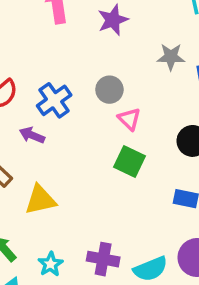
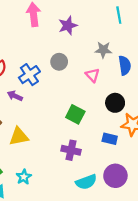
gray circle: (109, 90) -> (59, 62), moved
pink triangle: (129, 119) -> (92, 75), moved
purple cross: (103, 259) -> (71, 150), moved

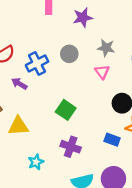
gray star: (103, 50) -> (106, 48), moved
green square: (75, 114) -> (66, 110), moved
cyan star: (24, 177) -> (36, 162), moved

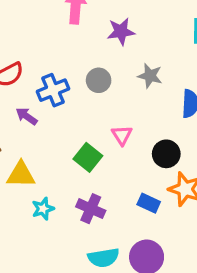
pink triangle: (102, 72) -> (122, 135), moved
cyan star: (36, 162) -> (43, 209), moved

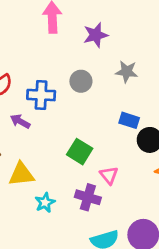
blue cross: (53, 90) -> (41, 95), turned 32
pink triangle: (122, 135) -> (109, 175), moved
blue rectangle: (149, 203) -> (129, 120), moved

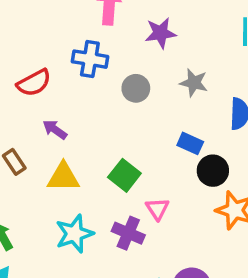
blue cross: (41, 95) -> (90, 59), moved
yellow triangle: (21, 174) -> (63, 177), moved
cyan star: (45, 203) -> (74, 234), size x1.5

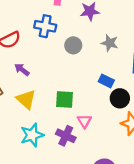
green square: (124, 175) -> (64, 100), turned -36
yellow triangle: (63, 177) -> (26, 99), turned 40

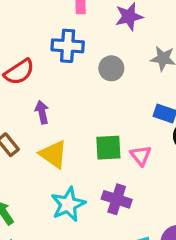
purple arrow: (22, 70) -> (42, 112), turned 48
pink triangle: (84, 121) -> (141, 156), moved

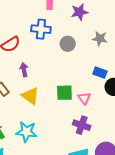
purple cross: (117, 199) -> (82, 125), moved
cyan star: (68, 204) -> (26, 132), moved, turned 30

